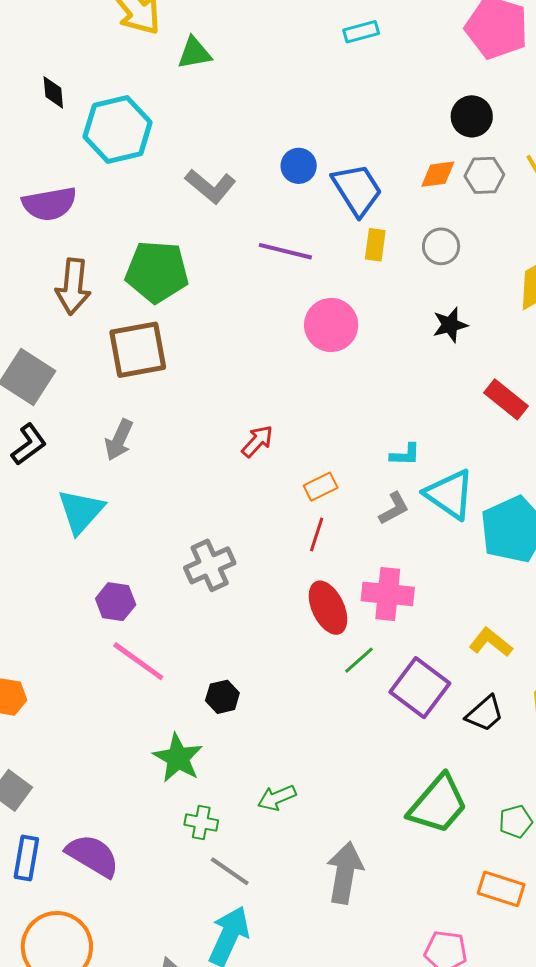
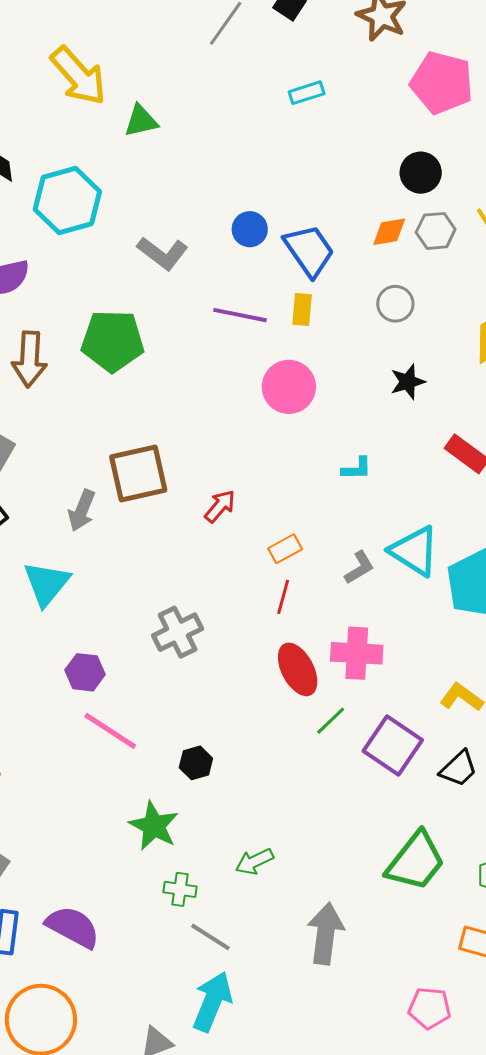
yellow rectangle: (375, 245) -> (302, 310), moved
brown square: (138, 350) -> (138, 473), moved
cyan L-shape: (405, 455) -> (357, 469), moved

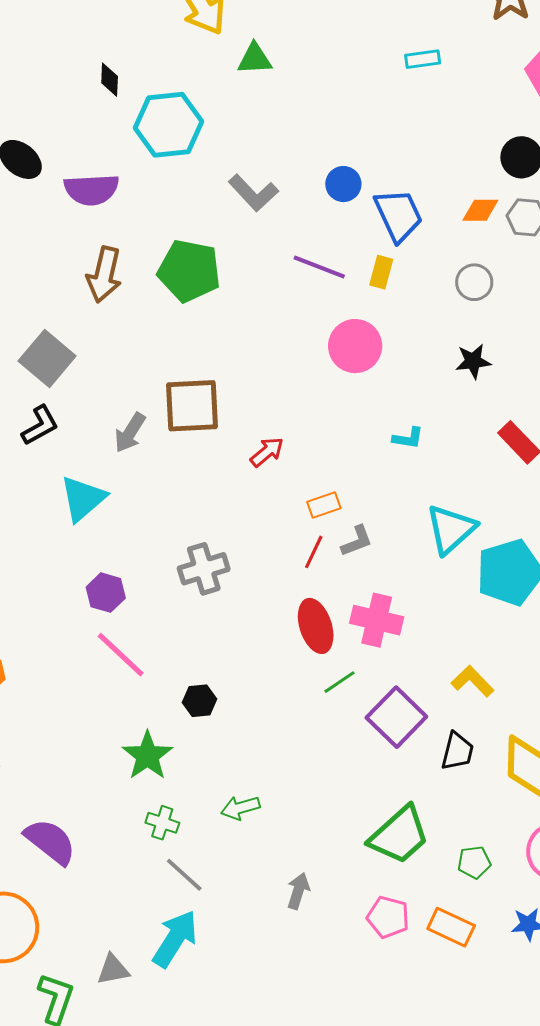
cyan triangle: (414, 551) -> (451, 529), turned 36
gray L-shape: (359, 568) -> (357, 541), moved
black trapezoid: (459, 769) -> (457, 751), turned -42
gray arrow: (325, 934) -> (298, 891), size x0.6
pink pentagon: (430, 1008) -> (388, 917), moved

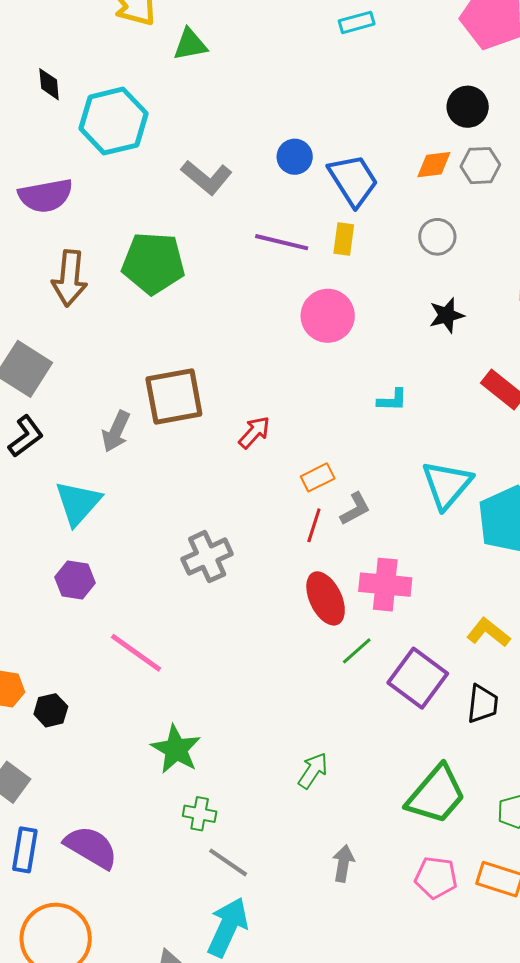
purple hexagon: (106, 593) -> (75, 580), moved
black hexagon: (200, 701) -> (51, 710), moved
green arrow: (240, 808) -> (313, 771), moved, turned 147

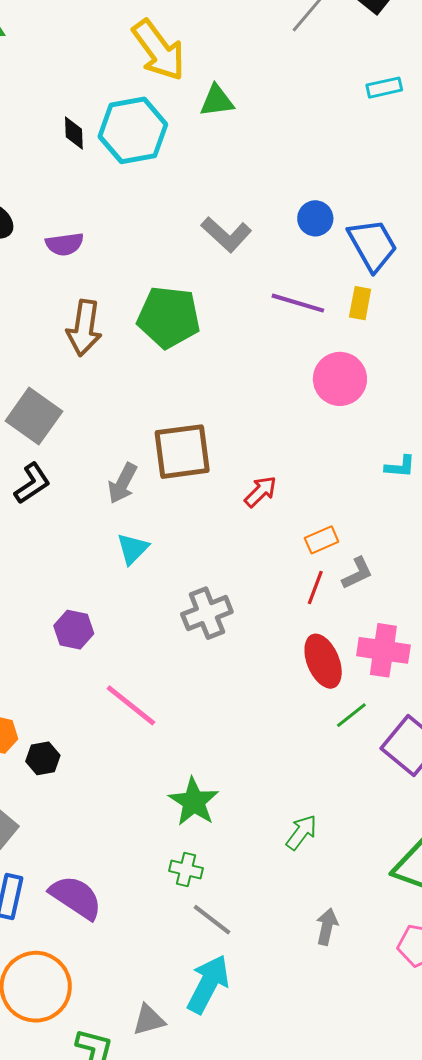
cyan hexagon: (113, 121) -> (133, 130), moved
purple semicircle: (46, 196) -> (65, 244), size x0.7
cyan triangle: (78, 503) -> (133, 549), moved, size x0.7
green star: (176, 749) -> (194, 802), moved

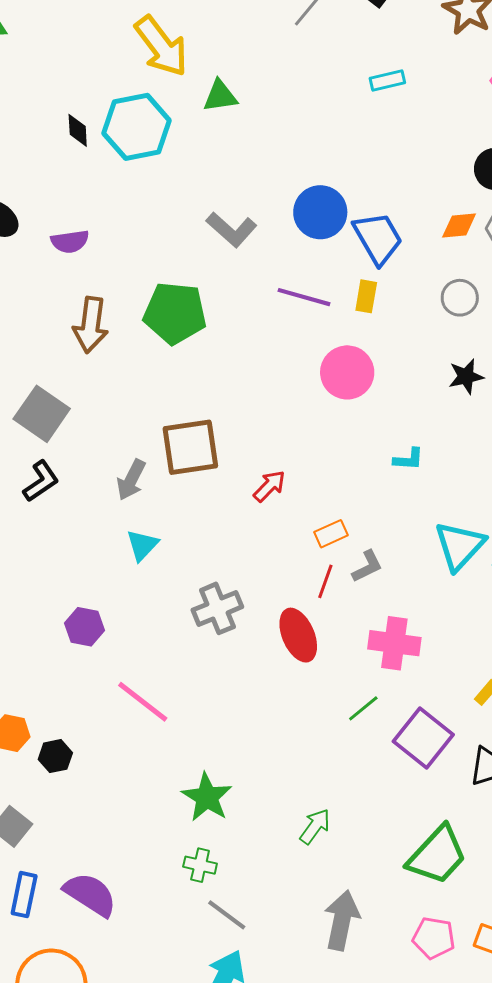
blue circle: (315, 218) -> (320, 212), size x1.5
red ellipse: (323, 661) -> (298, 635), moved
gray arrow: (327, 927) -> (342, 920), size x1.6

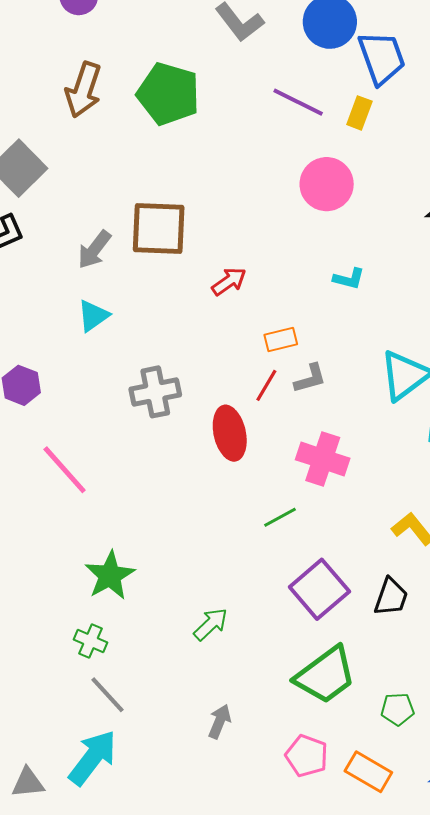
cyan L-shape: (408, 459) -> (349, 279), moved
purple square: (423, 738) -> (319, 589), moved
gray arrow: (342, 920) -> (220, 721), size x0.6

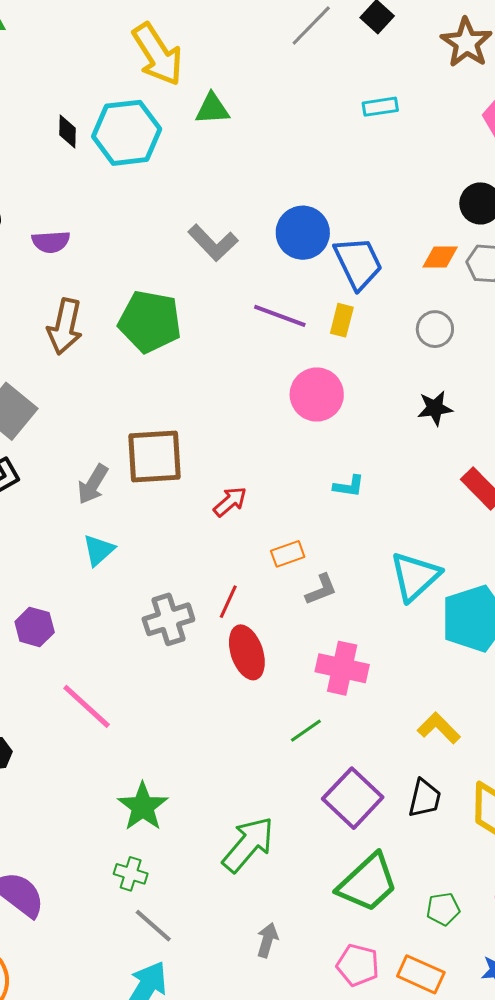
red line: (266, 385) -> (228, 602), moved
green arrow: (211, 624) -> (248, 844), size x1.6

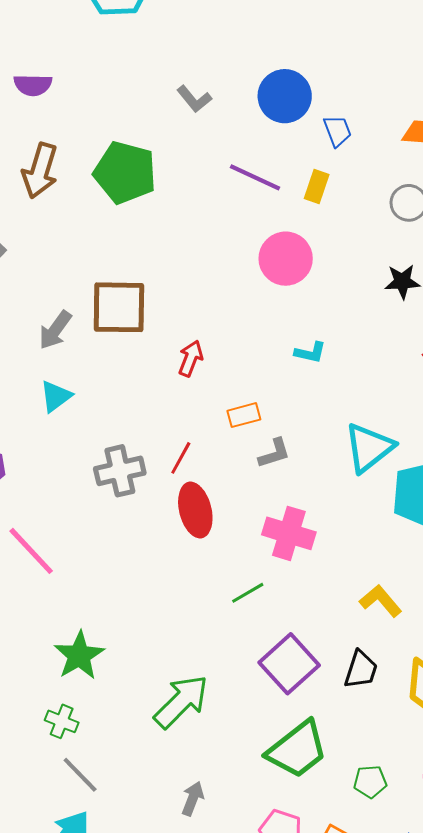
gray L-shape: (213, 243) -> (194, 99), size x0.7
blue trapezoid: (358, 263) -> (337, 131), size x0.6
red arrow: (230, 502) -> (191, 358), turned -33

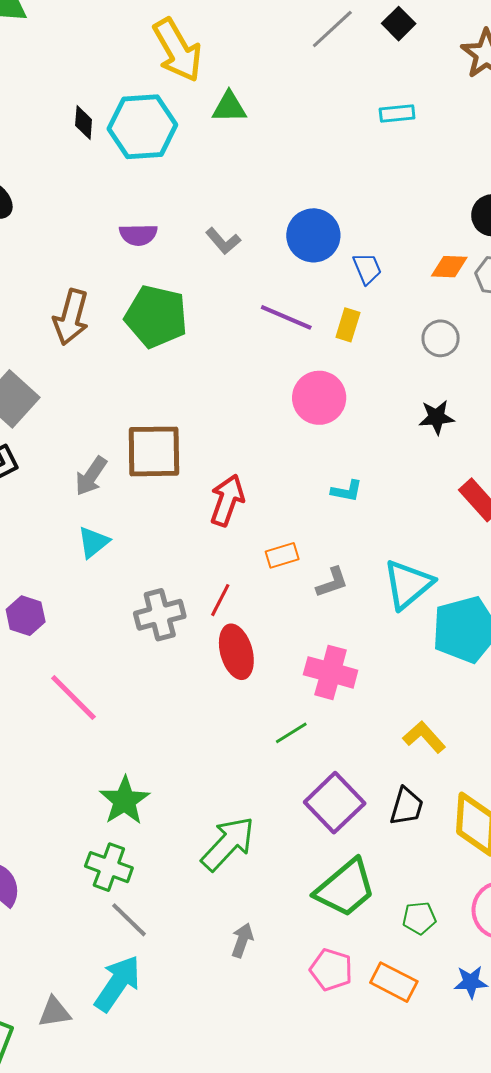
purple semicircle: (33, 85) -> (138, 235), moved
red arrow: (191, 358) -> (227, 500), size x1.4
gray L-shape: (274, 453) -> (332, 582), moved
green cross: (62, 721) -> (109, 867), size x1.4

